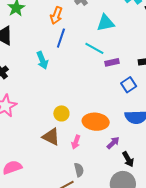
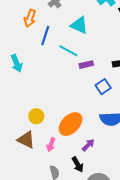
cyan triangle: (106, 23) -> (79, 25), turned 36
blue line: (61, 38) -> (45, 35), moved
orange ellipse: (96, 122) -> (71, 124), turned -50
black arrow: (128, 159) -> (78, 164), moved

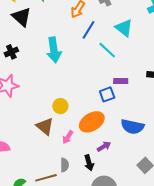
cyan arrow: (17, 63) -> (54, 50), size x1.4
purple rectangle: (86, 65) -> (121, 81), moved
blue square: (103, 87) -> (107, 94), moved

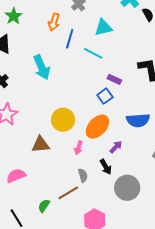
cyan triangle: (124, 28) -> (103, 28), turned -36
purple rectangle: (121, 81) -> (114, 79), turned 40
yellow circle: (60, 106) -> (63, 120), size x1.5
brown triangle: (45, 126) -> (41, 144), moved, turned -30

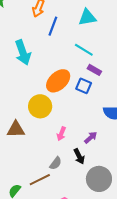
cyan line: (93, 53) -> (84, 50), moved
blue square: (105, 96) -> (84, 86), turned -35
orange ellipse: (97, 127) -> (58, 81), moved
pink arrow: (78, 148) -> (61, 134), moved
gray semicircle: (83, 175) -> (56, 163), turned 48

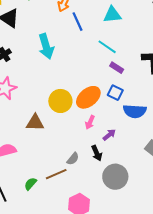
blue line: (53, 26) -> (78, 22), turned -48
orange ellipse: (58, 81) -> (88, 97), moved
blue square: (84, 86) -> (115, 93), moved
pink arrow: (61, 134) -> (90, 122), moved

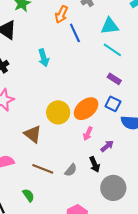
cyan arrow: (46, 46) -> (44, 58), size x0.7
cyan line: (107, 47) -> (112, 50), moved
brown triangle: (35, 123) -> (33, 134), turned 36
brown line: (56, 174) -> (43, 169), moved, turned 45
green semicircle: (30, 184) -> (28, 195), turned 104

